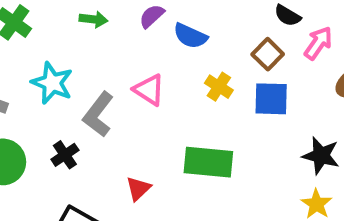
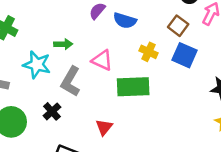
green arrow: (93, 19) -> (63, 44), moved
blue square: (271, 99) -> (184, 55), turned 30
green rectangle: (208, 162) -> (133, 87), moved

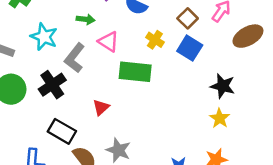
green arrow: (63, 44) -> (86, 19), moved
black cross: (52, 111) -> (52, 85), size x1.5

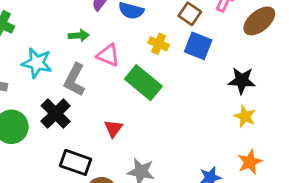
green rectangle: (135, 72) -> (143, 83), turned 44

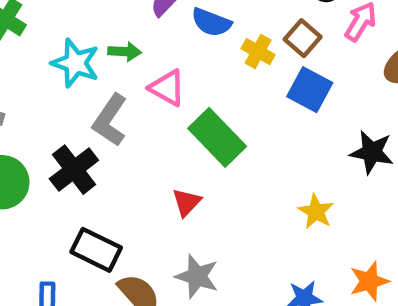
yellow cross: (159, 44) -> (258, 52), moved
cyan star: (37, 63) -> (75, 63), moved
yellow star: (245, 116) -> (316, 212), moved
red triangle: (113, 128) -> (186, 202), moved

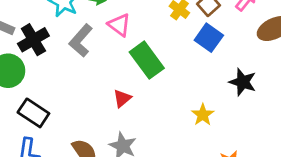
black cross: (74, 170) -> (33, 40), moved
black rectangle: (96, 250) -> (33, 113), moved

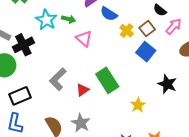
gray L-shape: (81, 41) -> (58, 79), moved
green rectangle: (147, 60) -> (107, 80), moved
black rectangle: (33, 113) -> (20, 96), turned -60

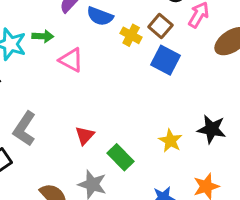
gray L-shape: (58, 79) -> (24, 129), moved
green rectangle: (107, 80) -> (121, 157), moved, size x0.7
black star: (167, 84) -> (212, 129), moved

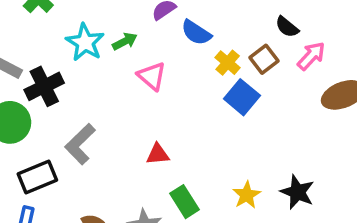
green arrow: (43, 36) -> (125, 41), turned -42
blue square: (166, 60) -> (242, 97), moved
red triangle: (85, 135) -> (158, 154), moved, turned 30

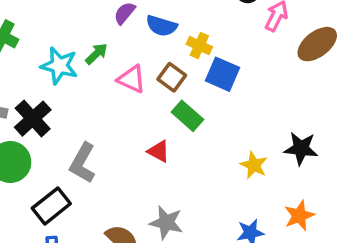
brown square: (264, 59) -> (172, 77), moved
red triangle: (158, 154) -> (159, 151), turned 50
green rectangle: (184, 202) -> (187, 116), moved

